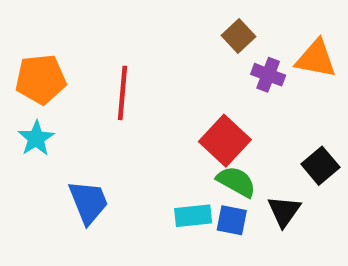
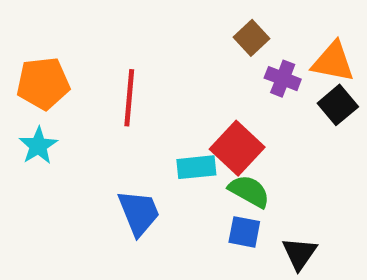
black square: (320, 166) -> (338, 105), moved
blue trapezoid: (88, 202) -> (139, 213), moved
black triangle: (284, 211) -> (299, 254), moved
cyan rectangle: (193, 216) -> (196, 167), moved

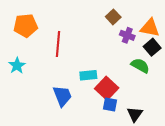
orange pentagon: (43, 83) -> (26, 26), moved
red square: (237, 148) -> (107, 88), moved
green semicircle: (249, 191) -> (140, 66), moved

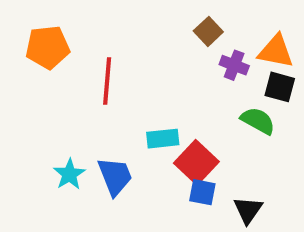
black square: (152, 47) -> (280, 87), turned -35
cyan star: (17, 66) -> (69, 174), moved

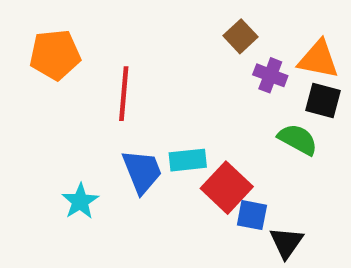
blue trapezoid: (115, 176) -> (142, 171), moved
blue square: (202, 192) -> (252, 215), moved

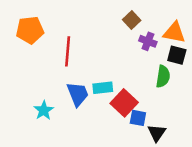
green semicircle: (298, 139) -> (163, 76), turned 70

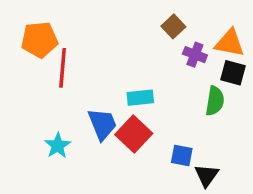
red line: (68, 51) -> (63, 68), moved
cyan rectangle: (103, 88) -> (140, 98), moved
red square: (124, 103) -> (134, 134), moved

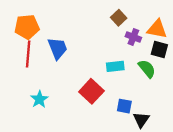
red line: (63, 68) -> (28, 54), moved
cyan rectangle: (140, 98) -> (115, 66), moved
green semicircle: (215, 101) -> (147, 69), turned -48
blue trapezoid: (102, 124) -> (58, 48), moved

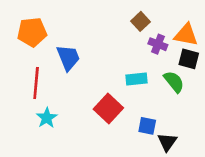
red line: (28, 54) -> (36, 83), moved

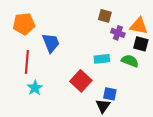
brown square: (141, 21) -> (105, 16), turned -32
green semicircle: (174, 82) -> (130, 61), turned -30
black triangle: (167, 142) -> (103, 106), moved

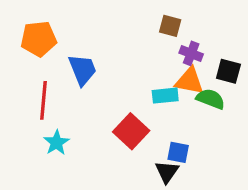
orange triangle: (139, 26) -> (189, 81), moved

